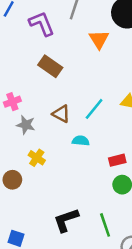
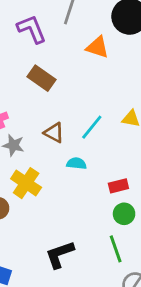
orange triangle: (99, 39) -> (97, 47), turned -40
yellow cross: (37, 158) -> (26, 183), size x1.5
green line: (105, 225) -> (116, 249), moved

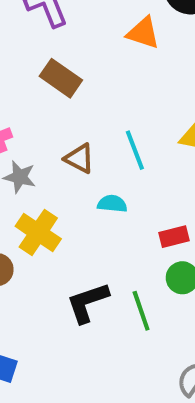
cyan line: (92, 127) -> (135, 150), turned -60
green line: (116, 249) -> (141, 311), moved
black L-shape: (60, 254) -> (88, 302), moved

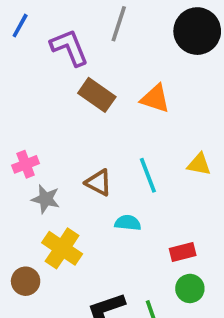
orange triangle: (143, 33) -> (155, 99), moved
brown rectangle: (61, 78) -> (97, 95), moved

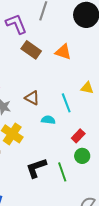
cyan line: (148, 175) -> (66, 103), moved
red rectangle: (183, 252) -> (78, 136), turned -32

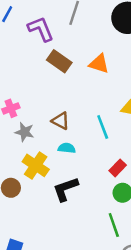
cyan semicircle: (48, 120) -> (67, 148), moved
black L-shape: (36, 168) -> (65, 189), moved
green line: (62, 172) -> (114, 225), moved

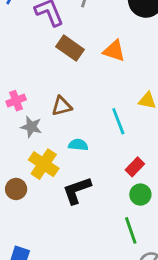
brown triangle: (61, 121) -> (62, 106), moved, turned -42

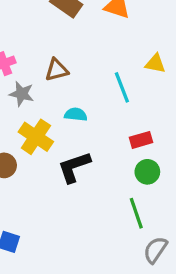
red rectangle: (135, 167) -> (141, 140), turned 30

